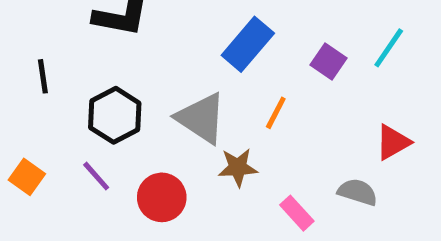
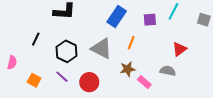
purple square: (328, 62) -> (150, 20), turned -32
black line: (43, 76) -> (36, 39), turned 40
brown star: (238, 167) -> (128, 69), moved

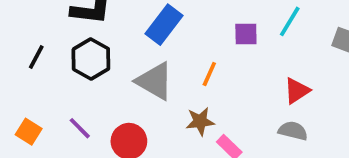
blue rectangle: (117, 17) -> (164, 25), moved
black hexagon: (66, 51) -> (91, 59), moved
gray semicircle: (168, 71) -> (293, 131), moved

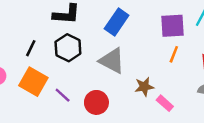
purple square: (246, 34) -> (173, 26), size x1.5
orange line: (209, 74) -> (174, 54), moved
orange square: (29, 132) -> (33, 82), moved, size x1.6

